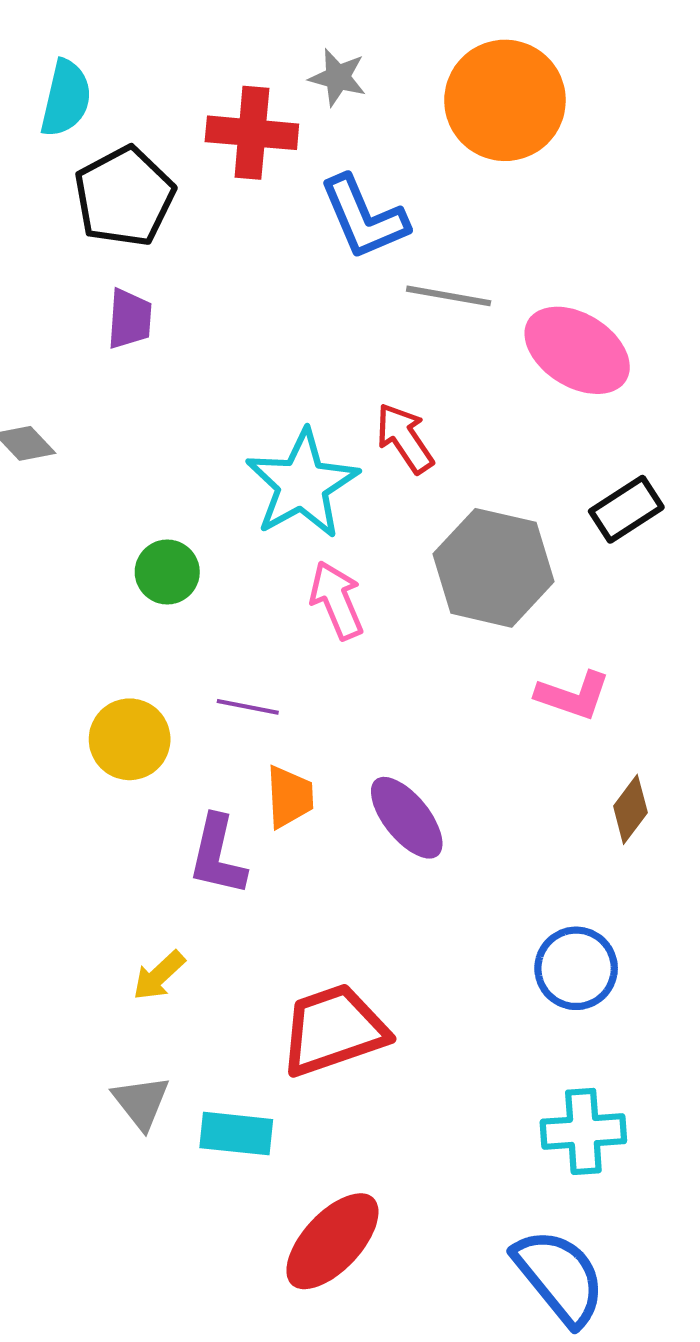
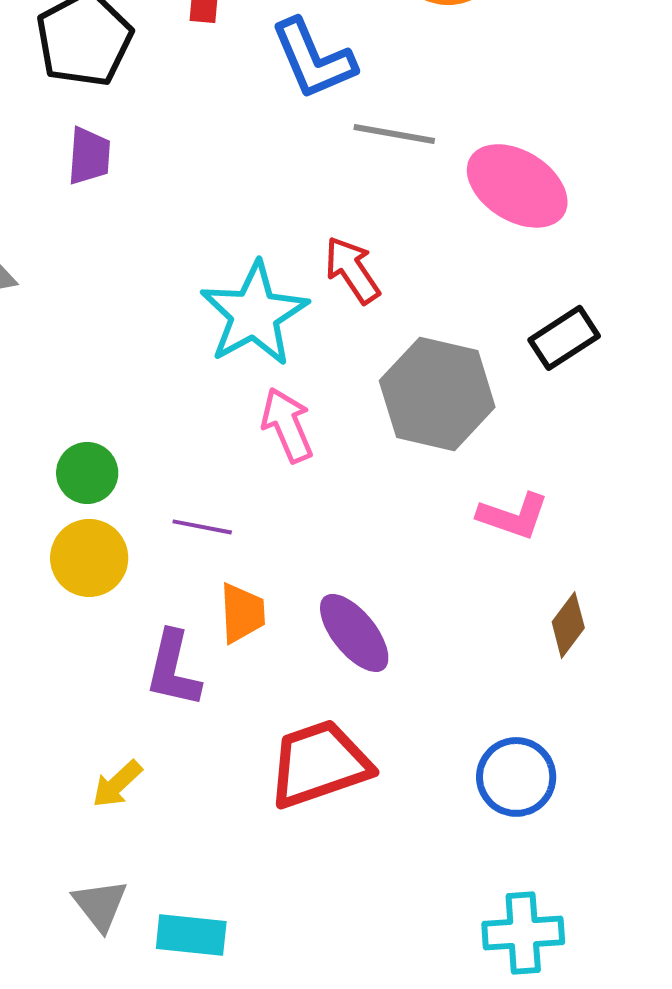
green circle: (167, 572) -> (87, 473), moved
red trapezoid: (333, 1030) -> (319, 764), moved

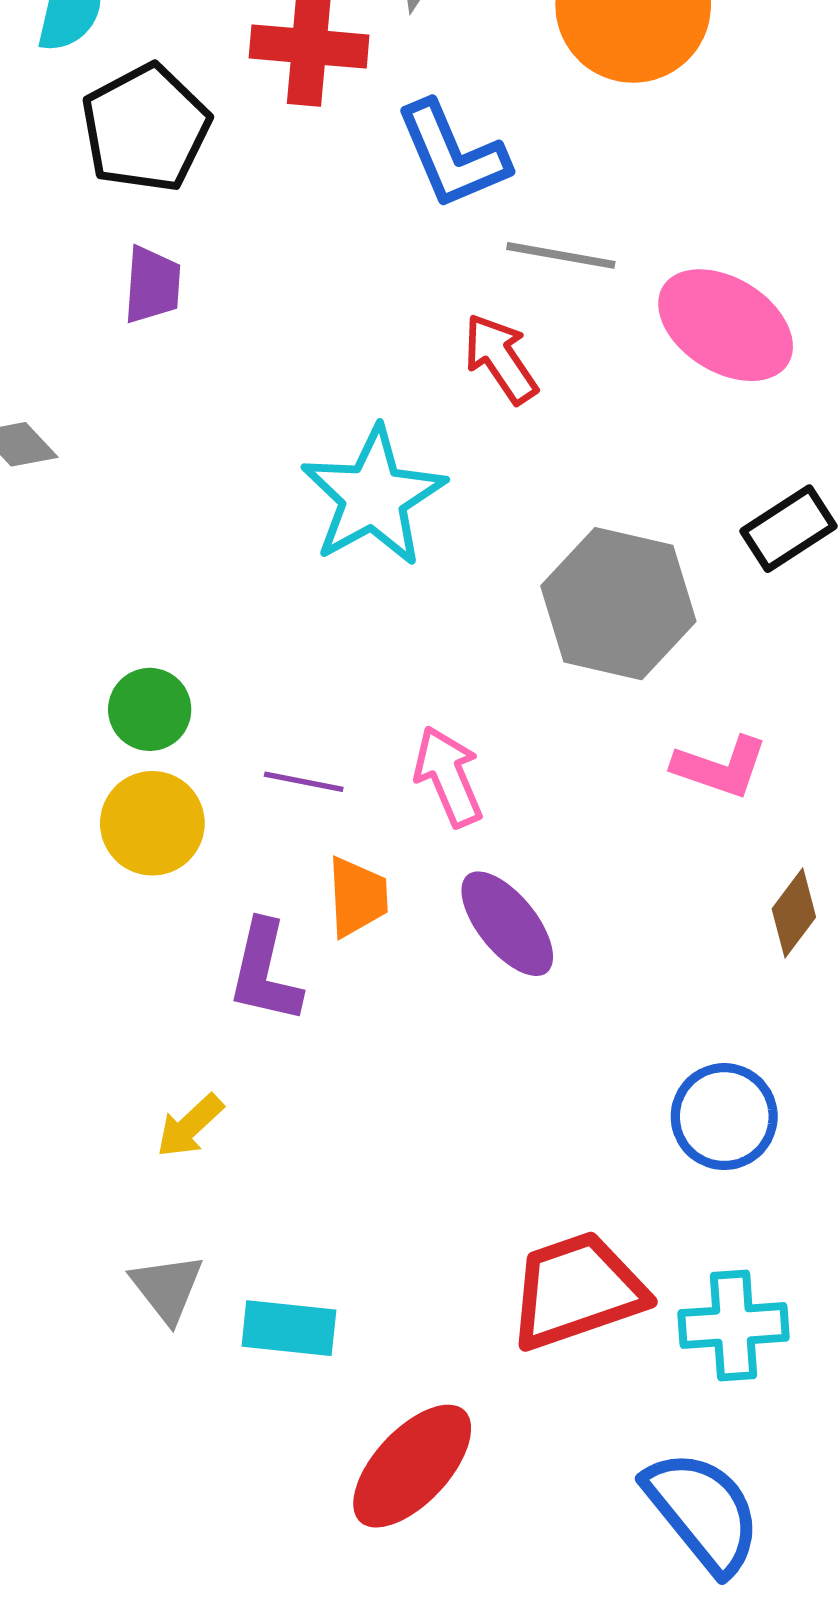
red arrow: (352, 270) -> (501, 359), moved
pink arrow: (287, 425) -> (448, 776), moved
red trapezoid: (319, 764) -> (577, 1291), moved

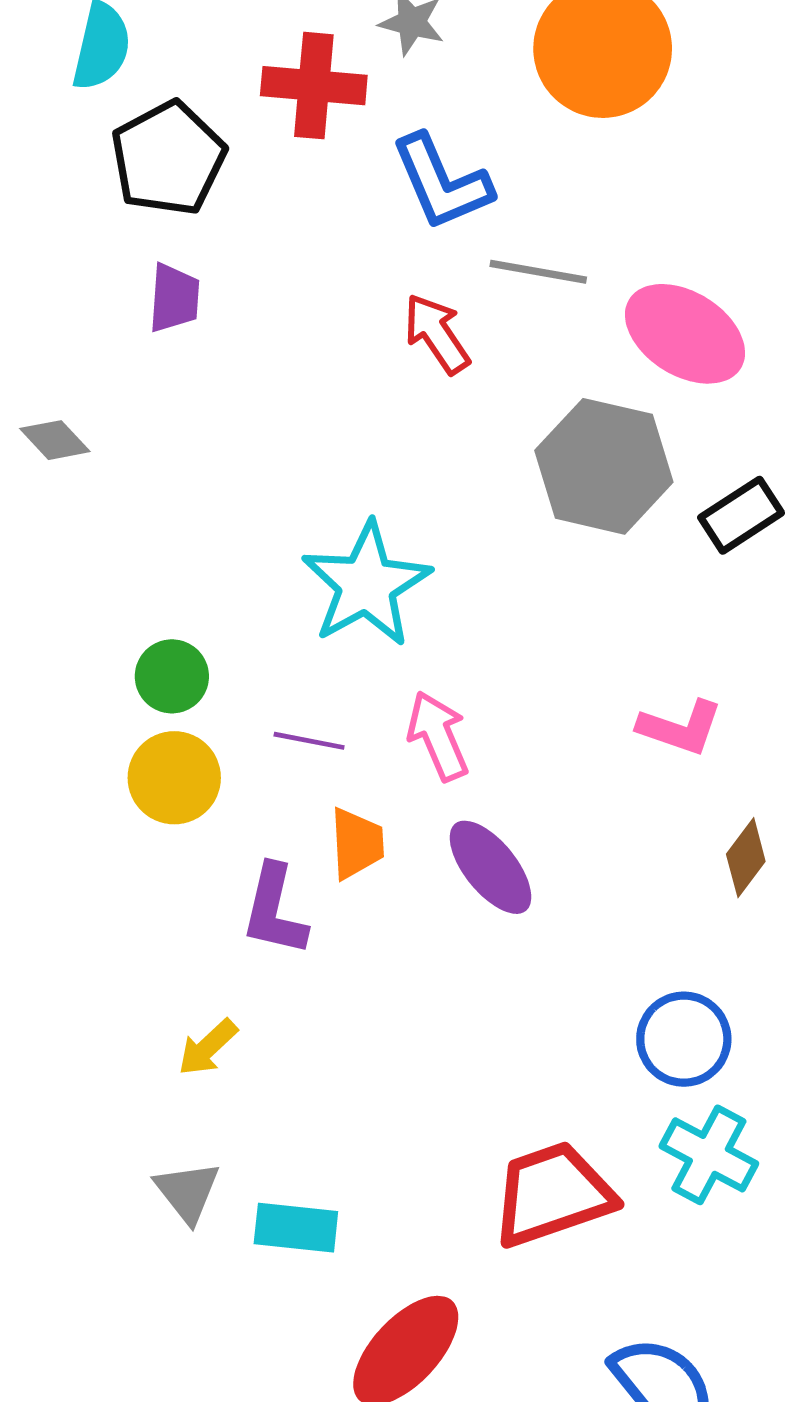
red arrow: (501, 359) -> (437, 334), moved
cyan star: (373, 496) -> (366, 584), moved
gray hexagon: (618, 604) -> (604, 466), moved
cyan cross: (734, 1325) -> (709, 1155), moved, turned 32

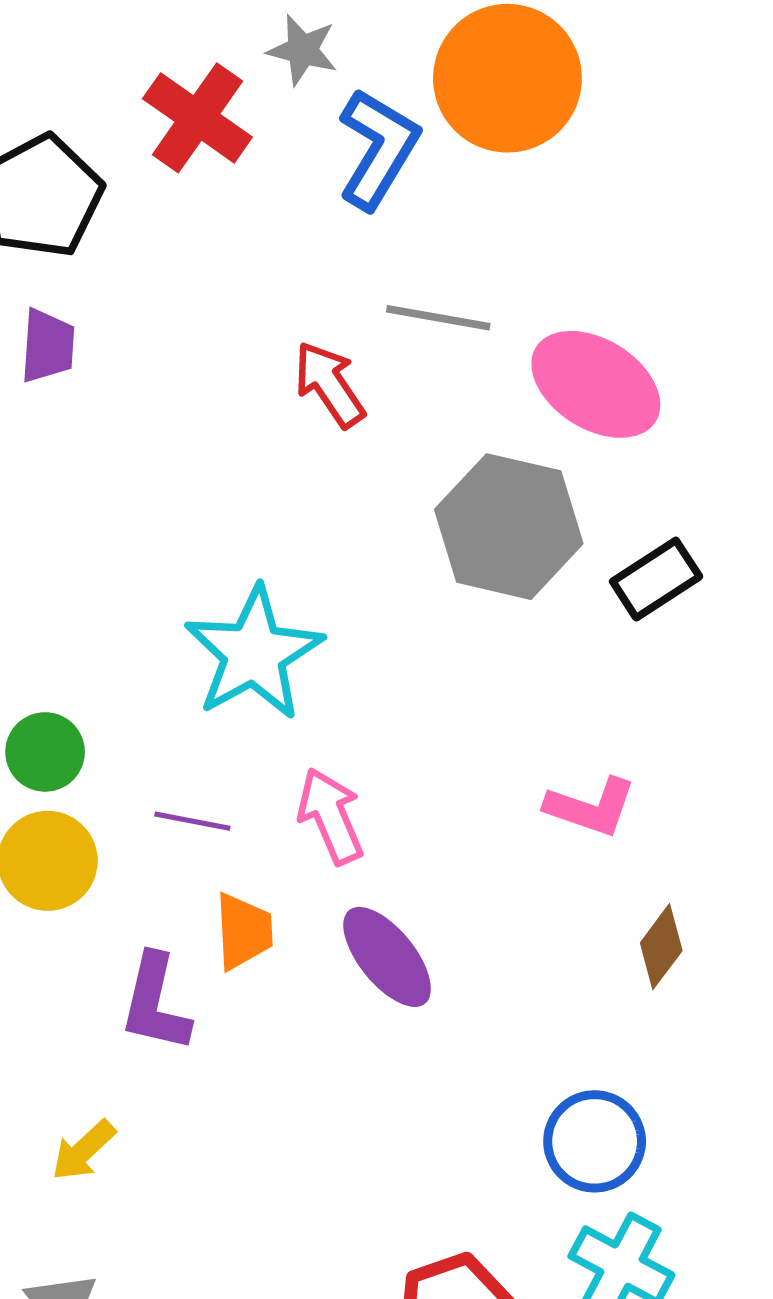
red cross: (314, 86) -> (197, 118), turned 30
blue L-shape: (442, 182) -> (378, 149), moved, turned -126

